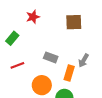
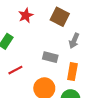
brown square: (74, 22) -> (60, 17), moved, turned 36
gray arrow: (84, 60) -> (74, 41), moved

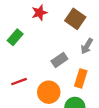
gray rectangle: (50, 57) -> (59, 60), turned -56
red line: (15, 70) -> (19, 82), moved

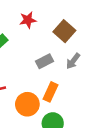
gray rectangle: (59, 60) -> (44, 61), moved
orange rectangle: (81, 78) -> (51, 92), moved

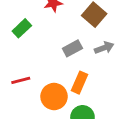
gray arrow: (73, 61) -> (104, 48), turned -147

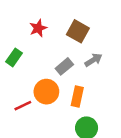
orange circle: (54, 97) -> (46, 92), moved

